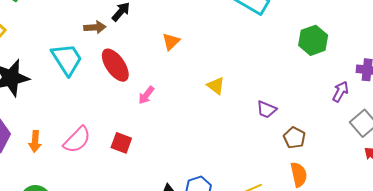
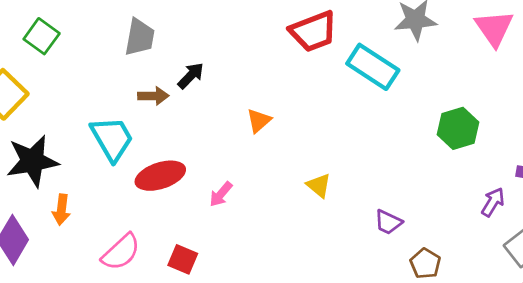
red ellipse: (115, 65) -> (160, 176), moved, turned -76
orange arrow: (35, 141) -> (61, 210), moved

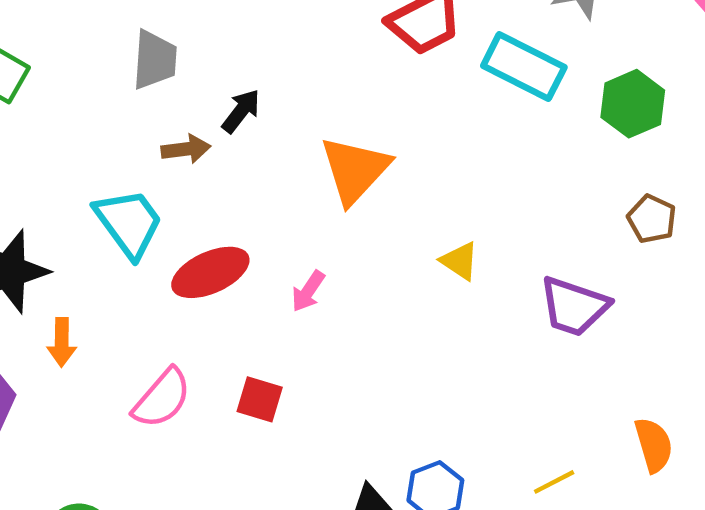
orange triangle: (259, 121) -> (355, 170), size x1.8
green hexagon: (458, 128) -> (633, 104), moved
purple trapezoid: (388, 222) -> (574, 306), size x1.6
brown pentagon: (425, 264) -> (652, 219), moved

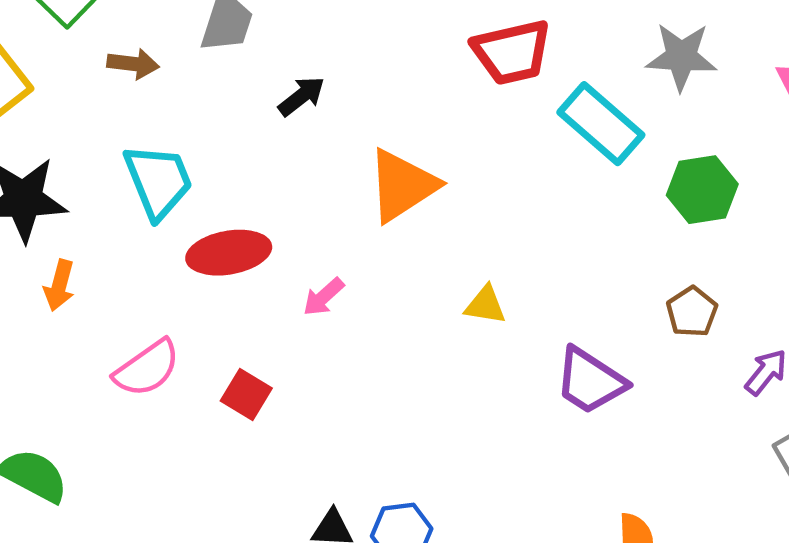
brown arrow: (186, 149) -> (133, 64), moved
yellow triangle: (460, 261) -> (485, 305), turned -39

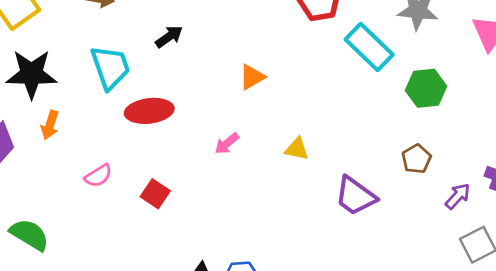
black arrow: (301, 96) -> (169, 37), moved
orange triangle: (402, 185) -> (252, 77), size x0.6
pink arrow: (323, 297) -> (227, 144), moved
pink semicircle: (147, 368) -> (98, 176), size x0.7

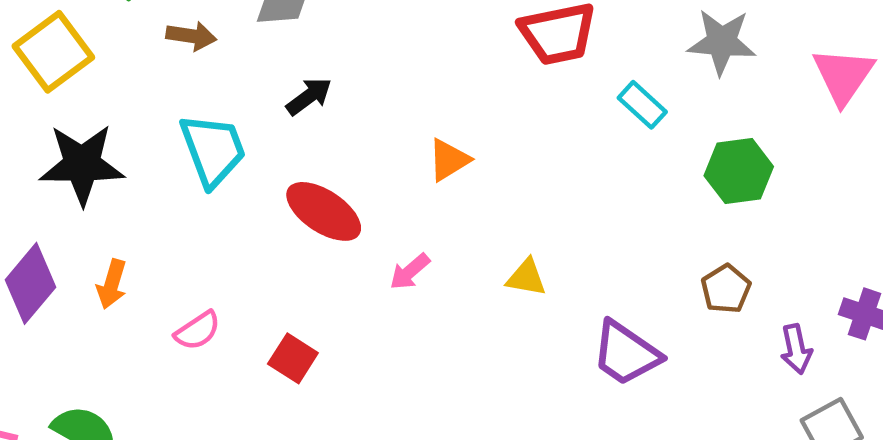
cyan rectangle: (369, 47) -> (642, 105), size x0.6
red ellipse: (149, 111) -> (324, 211), moved, turned 42
orange arrow: (50, 125) -> (112, 284), moved
purple arrow: (458, 196) -> (796, 349), turned 128

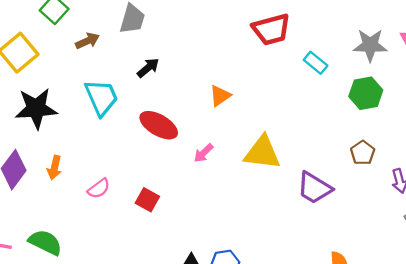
brown arrow: (191, 36) -> (87, 41), turned -30
gray star: (722, 42) -> (370, 45), moved
yellow triangle: (526, 278) -> (262, 153), size x1.8

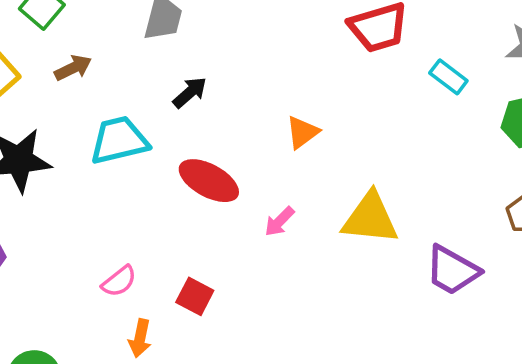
brown arrow: (87, 41) -> (73, 68), moved
cyan trapezoid: (101, 97) -> (119, 140), turned -78
orange arrow: (54, 168) -> (140, 338), moved

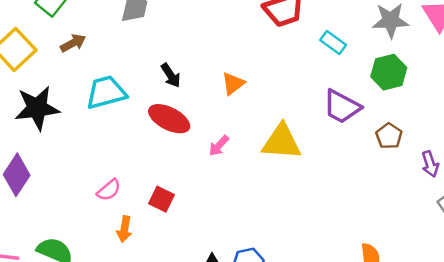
black arrow: (190, 92) -> (171, 75), moved, turned 100
purple trapezoid: (452, 270) -> (342, 107), moved

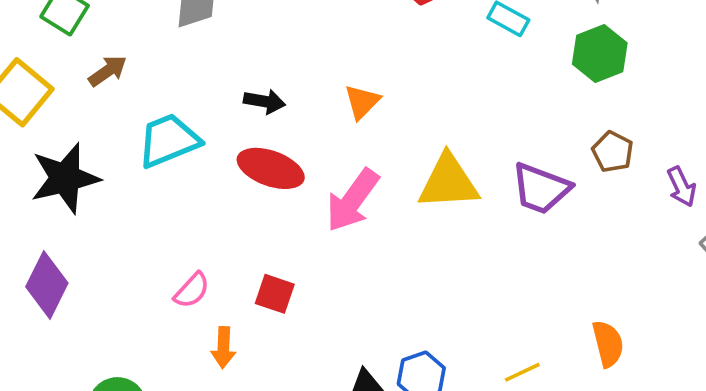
black arrow: (171, 75) -> (264, 101), turned -40
purple trapezoid: (342, 107) -> (541, 188), moved
pink arrow: (219, 146) -> (352, 200), size x1.8

